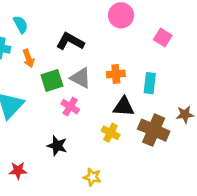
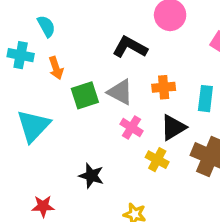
black L-shape: (70, 41) -> (130, 47), moved
pink cross: (70, 107) -> (131, 127), moved
black triangle: (124, 107) -> (173, 127), turned -35

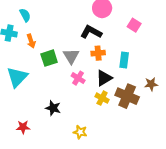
black L-shape: (130, 47) -> (91, 32), moved
gray triangle: (120, 92) -> (71, 56), turned 30
yellow cross: (157, 160) -> (102, 98), moved

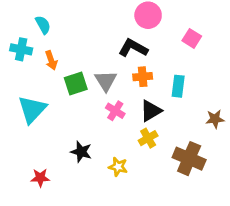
brown cross: (127, 96) -> (189, 159), moved
yellow cross: (102, 98) -> (148, 138), turned 32
yellow star: (80, 132) -> (118, 167), moved

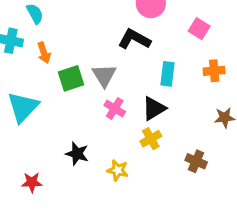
orange cross: (143, 77) -> (214, 71), moved
cyan rectangle: (178, 86) -> (167, 74), moved
brown cross: (189, 159) -> (196, 161), size x0.6

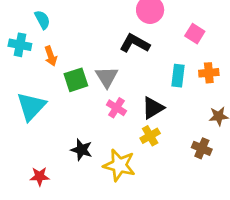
cyan rectangle: (167, 74) -> (178, 76), moved
brown cross: (196, 161) -> (202, 148), moved
yellow star: (118, 170) -> (119, 165), size x1.6

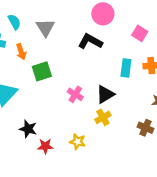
gray triangle: (107, 77) -> (45, 28), moved
black star: (81, 150) -> (28, 129), moved
yellow star: (119, 165) -> (78, 142), size x0.6
red star: (40, 176) -> (45, 146), moved

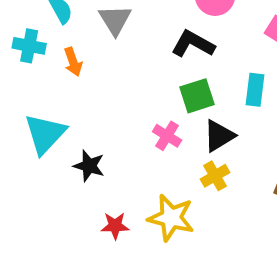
green square: (42, 71) -> (197, 96), moved
black star: (28, 129) -> (89, 166), moved
yellow star: (78, 142) -> (171, 218), size x1.6

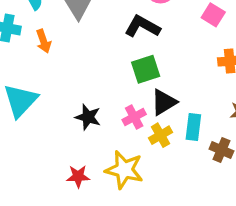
cyan rectangle: (255, 90) -> (193, 127), moved
pink cross: (167, 136) -> (134, 117), moved, turned 30
black star: (89, 166) -> (88, 117), moved

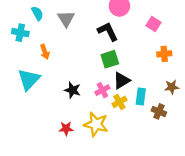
black L-shape: (142, 26) -> (108, 31), turned 35
orange arrow: (43, 41) -> (45, 52), moved

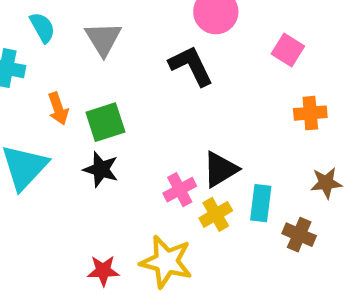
green square: (110, 59) -> (105, 122), moved
black star: (73, 90) -> (101, 169), moved

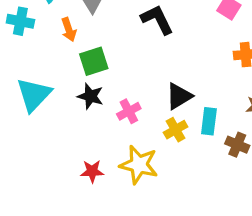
orange arrow: (58, 109) -> (69, 30), moved
pink cross: (180, 190) -> (129, 111), moved

